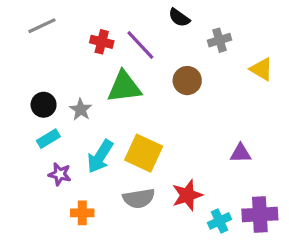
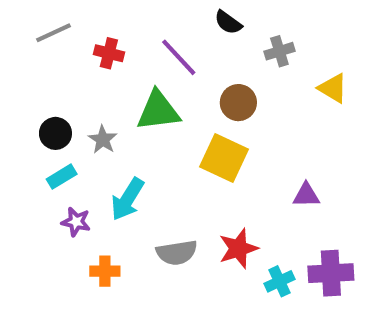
red cross: (102, 42) -> (109, 53), moved
yellow square: (144, 153) -> (224, 158), moved

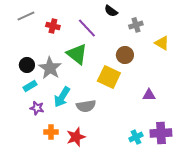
brown circle: (238, 103) -> (125, 55), moved
green triangle: (158, 111) -> (77, 54), turned 45
gray star: (103, 140) -> (50, 68), size x1.6
red star: (238, 248) -> (76, 137), moved
gray semicircle: (177, 253) -> (86, 106), moved

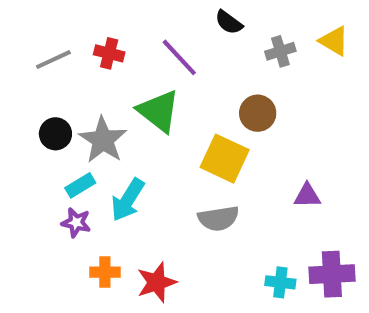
gray line: (26, 16) -> (53, 60), moved
yellow triangle: (162, 43) -> (334, 41), moved
cyan rectangle: (30, 86) -> (80, 185), moved
gray semicircle: (86, 106) -> (218, 218), moved
cyan cross: (136, 137) -> (280, 282), turned 32

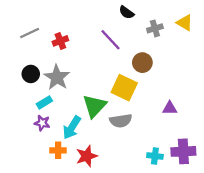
red cross: (109, 53) -> (60, 41), moved, turned -35
purple line: (179, 57) -> (110, 40), moved
green triangle: (159, 111) -> (95, 106), moved, turned 35
cyan arrow: (128, 200) -> (72, 128), moved

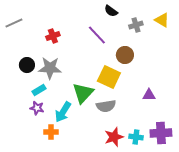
gray line: (30, 33) -> (14, 23), moved
gray star: (57, 77) -> (50, 68), turned -30
red star: (87, 156) -> (114, 137), moved

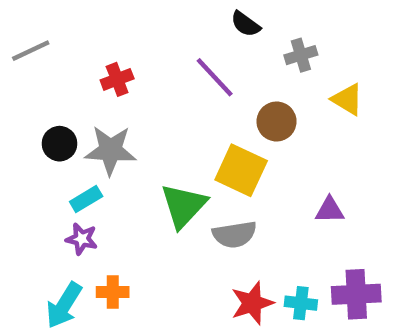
yellow triangle: (162, 20) -> (347, 99), moved
cyan arrow: (63, 112) -> (64, 305), moved

